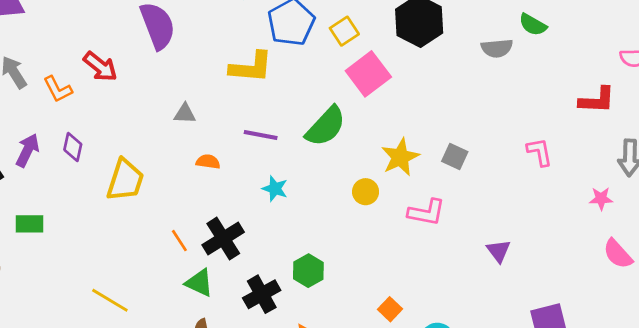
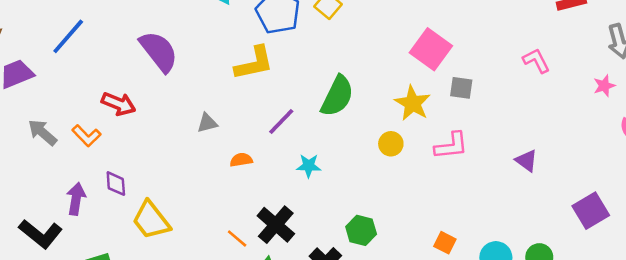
pink square: (368, 74) -> (431, 49), moved
purple line: (261, 135) -> (281, 122), turned -40
yellow trapezoid: (125, 180) -> (151, 220), moved, turned 141

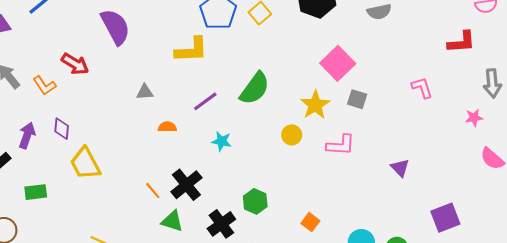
orange square: (445, 243) -> (310, 222), moved

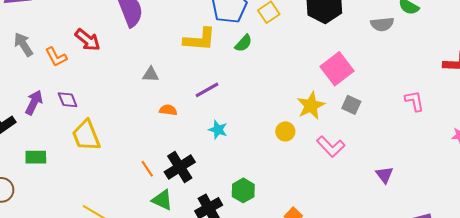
green semicircle: (255, 88) -> (243, 43), moved, size x0.6
purple diamond: (62, 129) -> (68, 100), turned -35
pink L-shape: (341, 145) -> (331, 147), turned 36

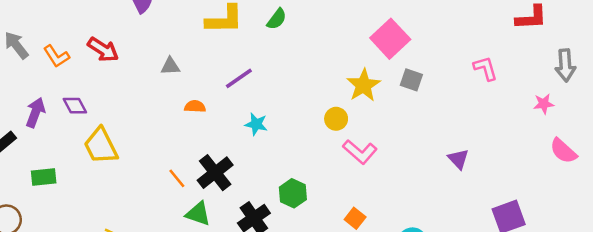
red arrow: (88, 40) -> (103, 50), moved
pink L-shape: (331, 147) -> (360, 152), moved

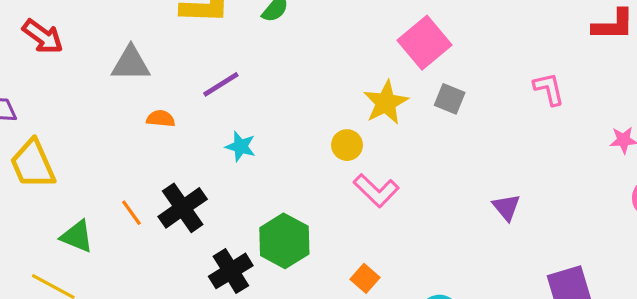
gray triangle: (170, 66) -> (131, 63), size x1.5
green hexagon: (293, 193) -> (284, 241), size x1.4
green triangle: (198, 214) -> (77, 236), moved

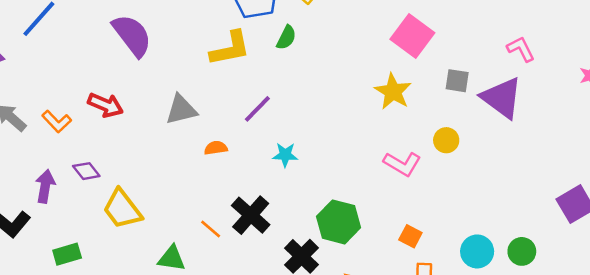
gray square: (450, 99) -> (457, 81), moved
yellow circle: (347, 145) -> (446, 140), moved
purple triangle: (506, 207) -> (502, 98), moved, size x1.8

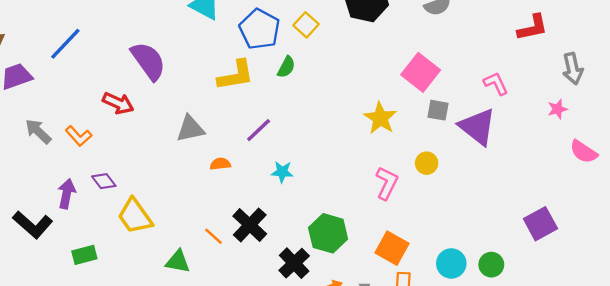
pink square: (412, 36) -> (421, 72), moved
red arrow: (106, 105) -> (118, 103), moved
pink L-shape: (402, 164) -> (387, 183), turned -96
orange square: (410, 236) -> (392, 248), size x1.6

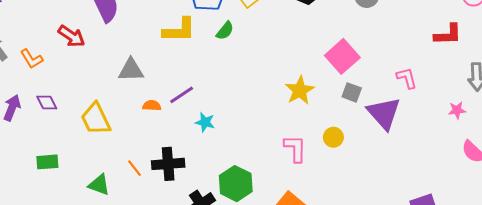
purple line: (259, 130) -> (182, 95), moved
pink L-shape: (387, 183) -> (295, 149), turned -36
yellow trapezoid: (135, 216) -> (96, 119), moved
black cross: (250, 225) -> (168, 164), turned 32
green rectangle: (84, 255) -> (47, 162), moved

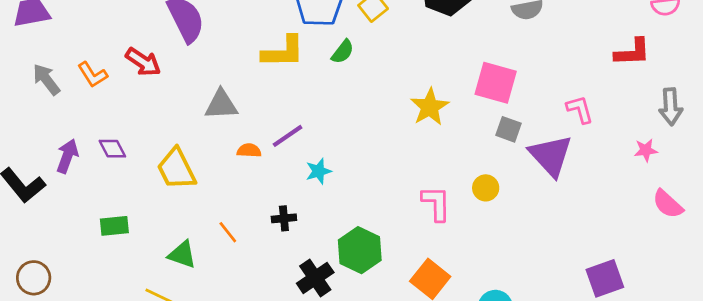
pink square: (342, 56) -> (496, 83), turned -32
orange L-shape: (32, 59) -> (93, 75), moved
yellow star: (300, 90) -> (430, 107), moved
cyan star: (205, 122) -> (319, 171), turned -30
black cross: (168, 164) -> (284, 218), moved, size x0.6

